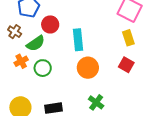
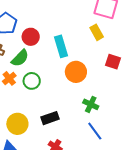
yellow rectangle: (128, 38) -> (97, 32), moved

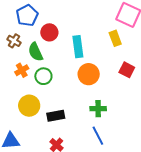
green semicircle: (20, 58) -> (36, 52), turned 102
green cross: (91, 104) -> (98, 109), turned -35
yellow circle: (17, 124) -> (29, 106), moved

